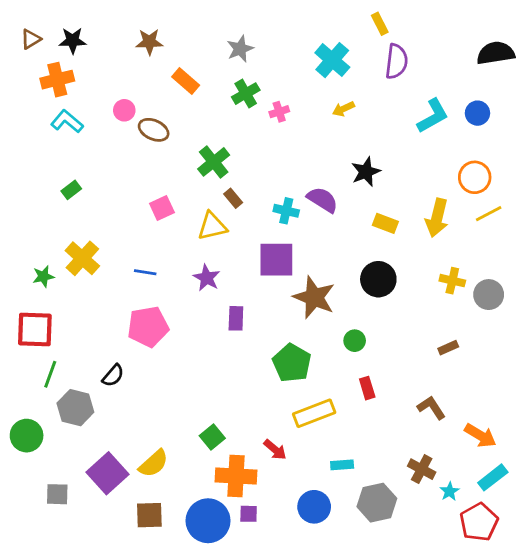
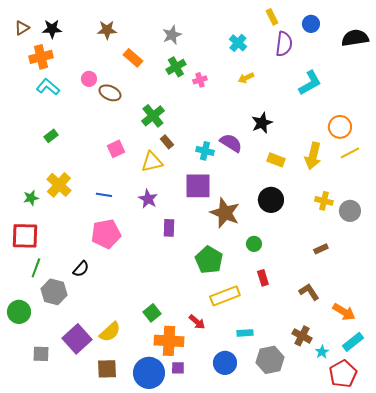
cyan cross: (332, 60) -> (238, 43), size x0.7
blue circle: (477, 113) -> (311, 24), moved

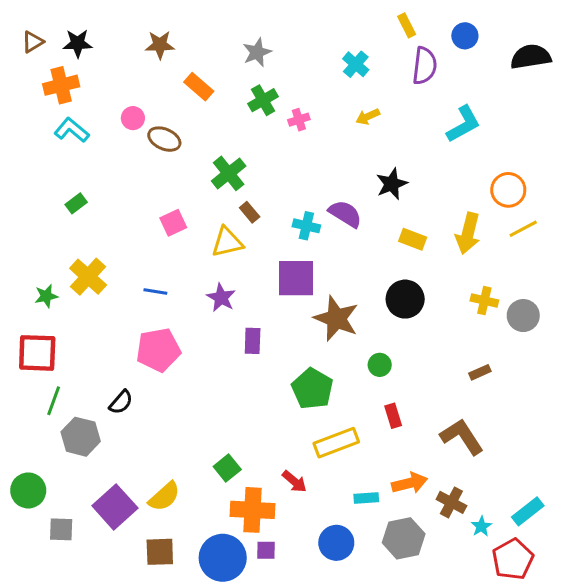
brown L-shape: (309, 292) -> (462, 437), size x1.4
green circle: (19, 312) -> (28, 490), moved
orange arrow: (344, 312) -> (410, 483), moved, turned -45

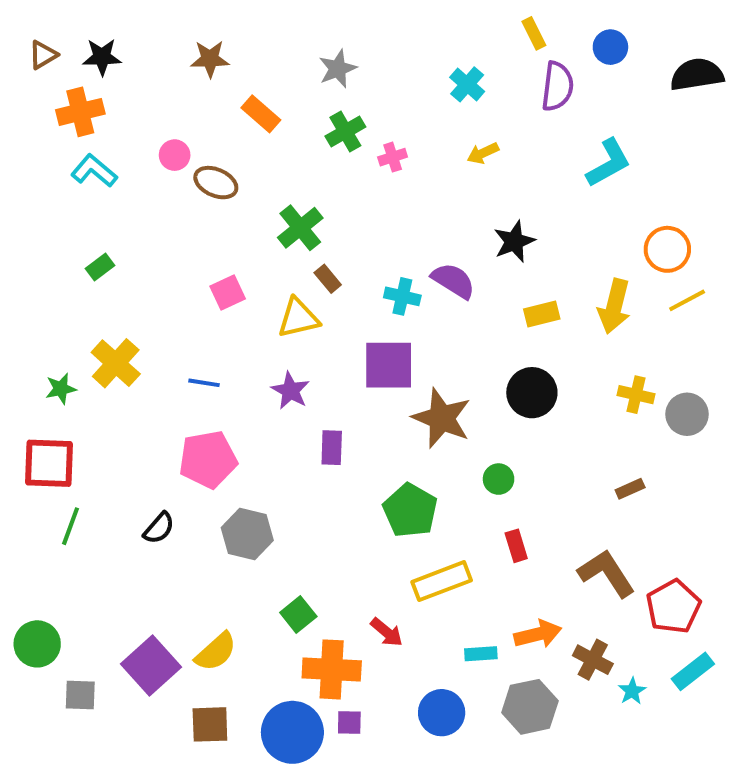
yellow rectangle: (413, 239) -> (542, 314), turned -35
gray hexagon: (81, 437) -> (247, 534), moved
red pentagon: (513, 559) -> (673, 607), moved

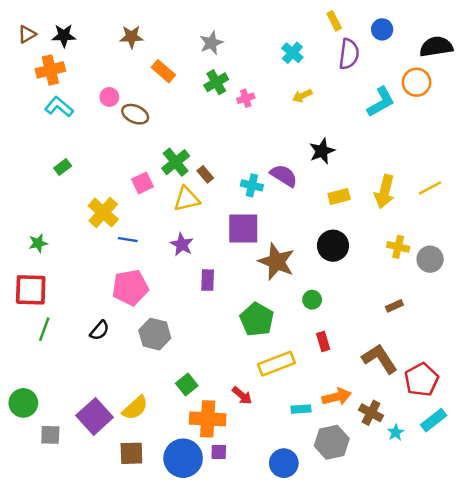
green cross: (300, 228) -> (176, 162), moved
orange circle: (667, 249) -> (417, 82), moved
yellow cross: (116, 363) -> (103, 212), moved
blue circle: (442, 713) -> (284, 463), moved

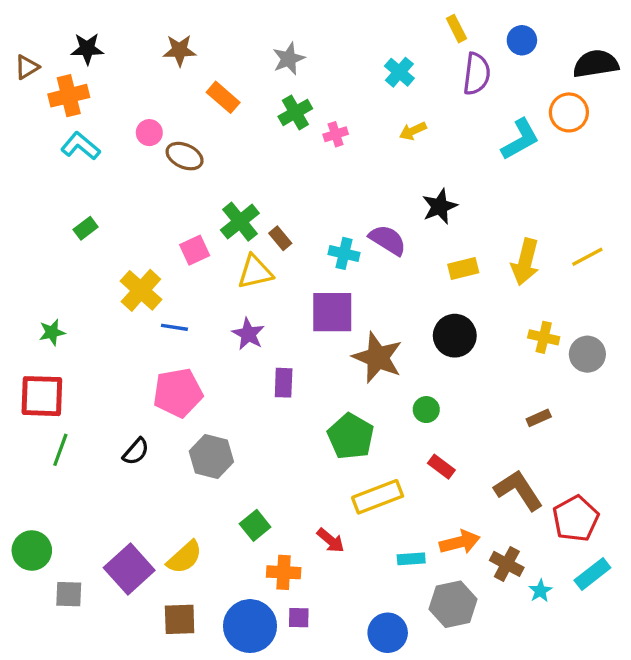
brown triangle: (27, 34) -> (27, 67), moved
red rectangle: (323, 341) -> (441, 467), turned -36
orange cross: (208, 419) -> (284, 572), size x0.7

